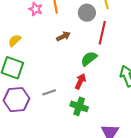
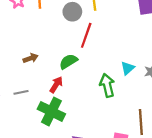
brown arrow: (63, 36) -> (31, 58), moved
green cross: (79, 106) -> (51, 111), size x1.4

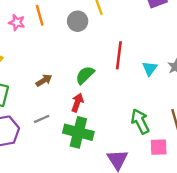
red line: (86, 35) -> (119, 55), moved
green arrow: (107, 85) -> (140, 121), moved

